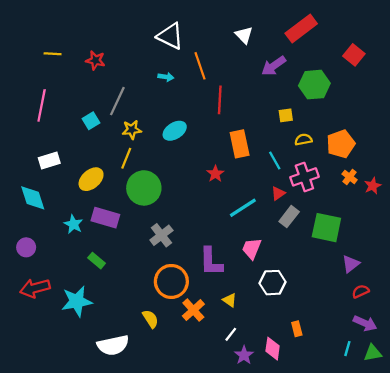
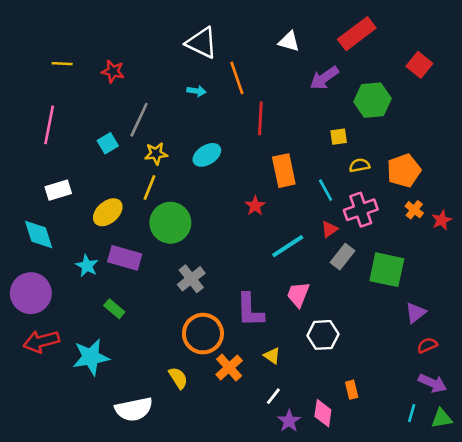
white triangle: (244, 35) -> (289, 41), turned -30
purple circle: (26, 247) -> (31, 293), size x1.8

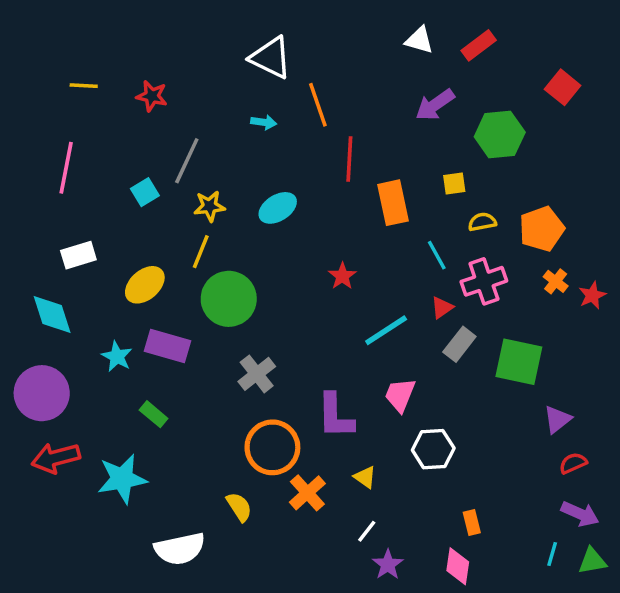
red rectangle: (357, 34) -> (479, 45), size x0.7
white triangle: (289, 41) -> (419, 40), moved
orange rectangle: (284, 171) -> (393, 203), moved
pink diamond: (323, 413) -> (458, 566), moved

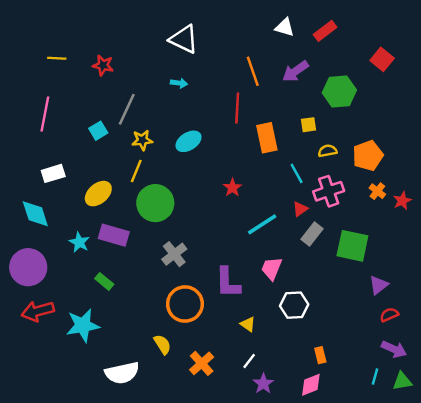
orange line: (318, 105) -> (253, 71), moved
orange cross: (307, 493) -> (202, 363), moved
pink diamond: (458, 566) -> (311, 385), turned 60

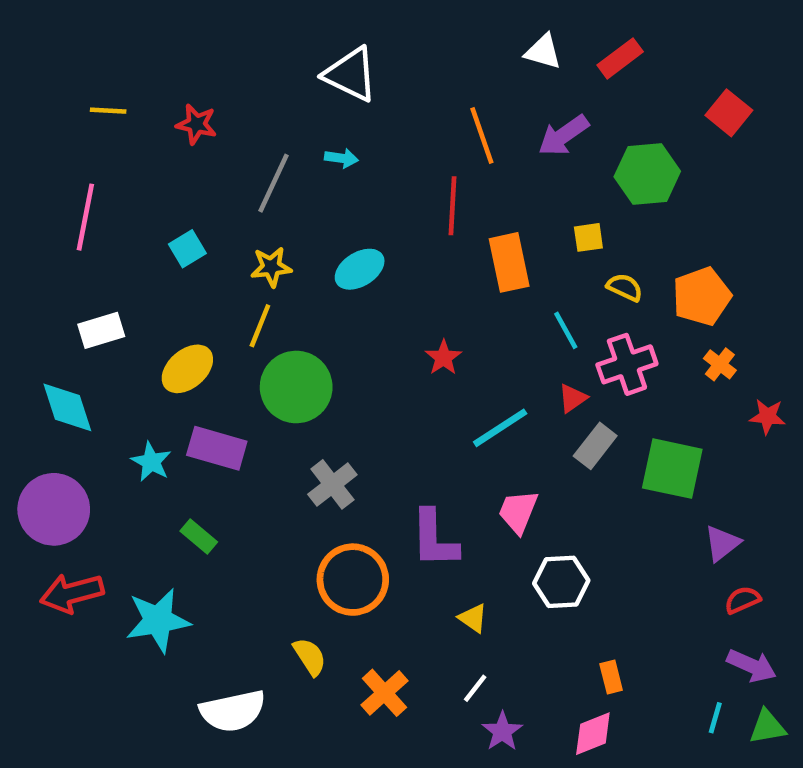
gray line: (127, 109) -> (273, 183), moved
yellow semicircle: (327, 151) -> (625, 287), turned 36
red star: (402, 201) -> (767, 416), moved, turned 30

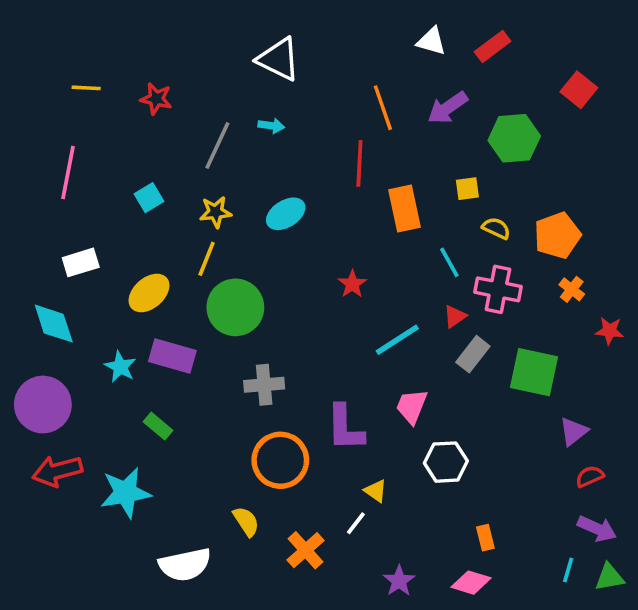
pink cross: (627, 364) -> (498, 289), turned 30
gray cross: (332, 484) -> (264, 385), turned 33
white line: (475, 688) -> (356, 523), moved
pink diamond: (593, 734) -> (471, 583), turned 39

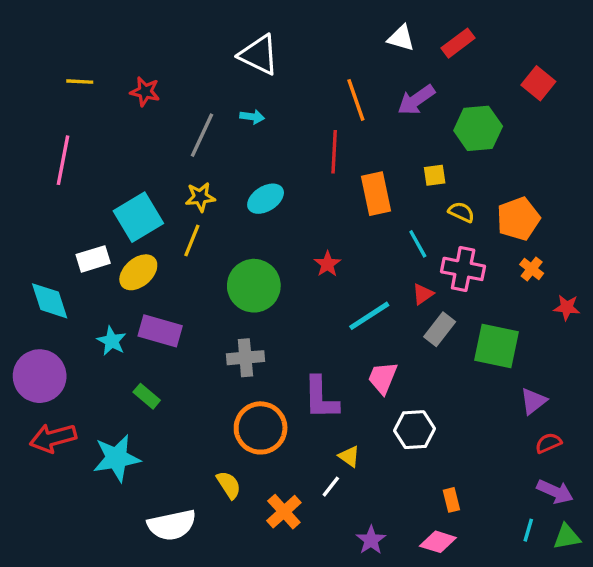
cyan square: (149, 198) -> (138, 217), moved, size x1.8
white rectangle: (81, 262) -> (93, 259), moved
green circle: (235, 307) -> (254, 286), moved

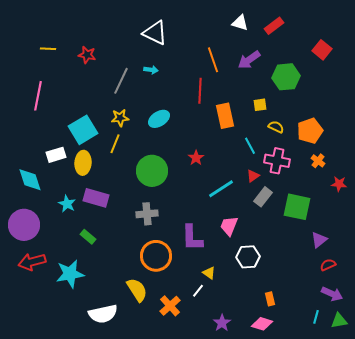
yellow ellipse: (138, 272) -> (83, 163), turned -45
yellow semicircle: (229, 485) -> (137, 290), size x1.4

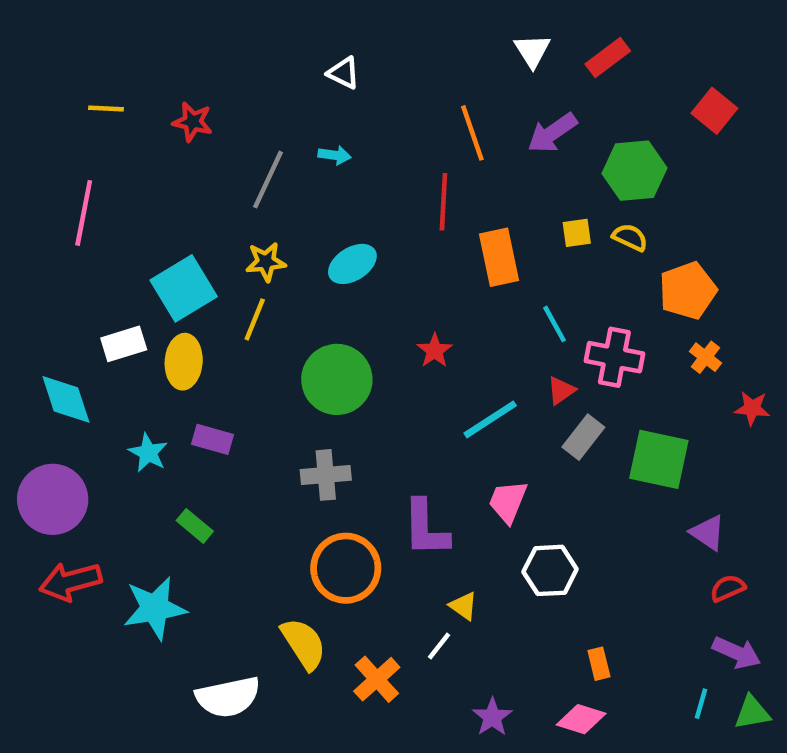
white triangle: (240, 23) -> (532, 51), turned 42
white triangle: (155, 33) -> (344, 73), size x0.6
yellow semicircle: (276, 127) -> (630, 237), moved
purple rectangle: (96, 198) -> (213, 439), size x0.7
purple triangle: (319, 240) -> (708, 533), turned -48

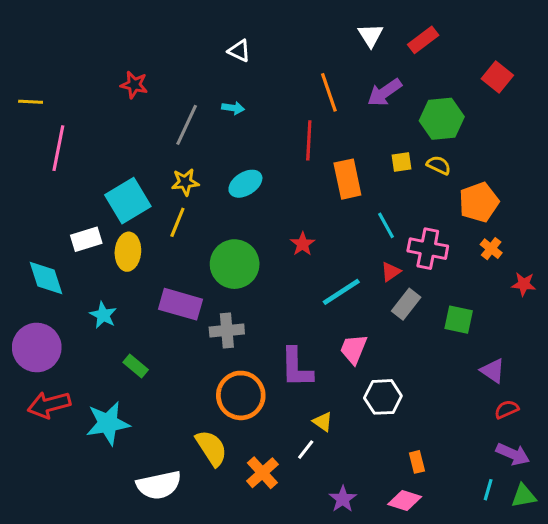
yellow line: (106, 109) -> (31, 102), moved
purple rectangle: (213, 439) -> (180, 304), moved, size x1.5
green square: (659, 459) -> (459, 320), size x0.7

